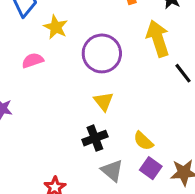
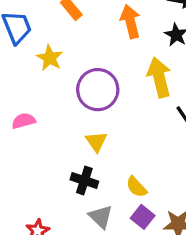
pink semicircle: (33, 60) -> (24, 121), moved
black cross: (95, 138) -> (84, 181), turned 35

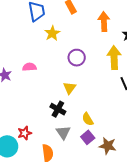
purple circle: (98, 90) -> (77, 58), size x0.7

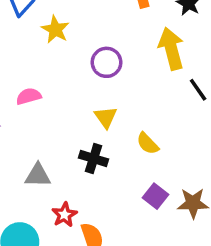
yellow semicircle: (88, 119) -> (148, 143), moved
gray triangle: (63, 132) -> (38, 175), moved, turned -42
red star: (25, 133) -> (64, 215), moved

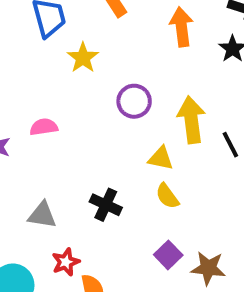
yellow arrow: (171, 49) -> (191, 120), moved
yellow triangle: (106, 117) -> (161, 158), moved, turned -50

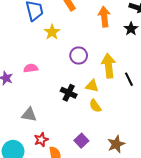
black cross: (106, 205) -> (69, 93), moved
purple square: (168, 255) -> (81, 141), moved
brown star: (208, 268) -> (116, 144), turned -30

